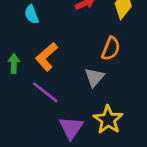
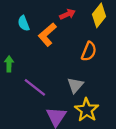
orange L-shape: (47, 57) -> (47, 35), moved
gray triangle: (94, 77) -> (75, 85), moved

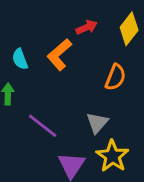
cyan semicircle: (24, 23) -> (20, 59), moved

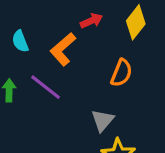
cyan semicircle: (20, 59) -> (20, 41), moved
purple line: (43, 126) -> (46, 87), moved

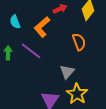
orange semicircle: (121, 73) -> (79, 42), turned -42

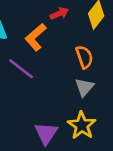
gray triangle: (67, 72) -> (84, 87), moved

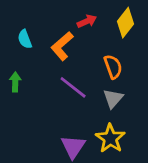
purple line: (21, 69) -> (73, 87), moved

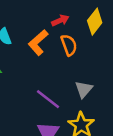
orange semicircle: (113, 67) -> (69, 45), moved
purple line: (73, 87) -> (48, 99), moved

